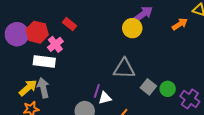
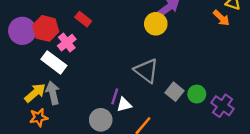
orange arrow: (180, 24) -> (221, 18), moved, turned 77
white rectangle: (44, 62) -> (54, 62), turned 30
gray triangle: (124, 69) -> (146, 71), turned 35

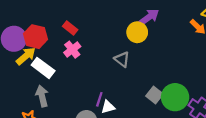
pink cross: (67, 43) -> (72, 50), moved
gray triangle: (146, 71) -> (122, 59), moved, size x0.7
yellow arrow: (35, 93) -> (26, 56), moved
green circle: (197, 94) -> (175, 97), size x1.6

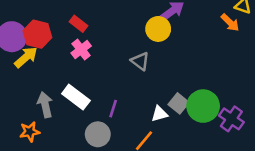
white rectangle: (43, 68) -> (76, 97), moved
white triangle: (108, 107) -> (159, 114), moved

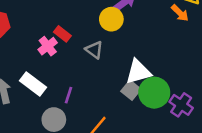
red rectangle: (79, 24) -> (62, 34), moved
pink cross: (81, 50) -> (48, 46), moved
white triangle: (159, 114) -> (138, 72), moved, size x1.6

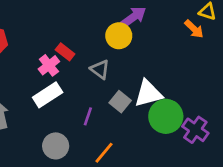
white rectangle: (33, 84) -> (48, 95), moved, turned -70
gray square: (131, 90) -> (120, 102), moved
purple line: (68, 95) -> (88, 116), moved

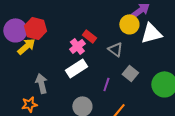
white triangle: (148, 94) -> (151, 33), moved

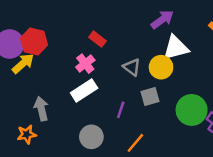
yellow circle: (129, 24) -> (161, 67), moved
red rectangle: (89, 36) -> (98, 39), moved
gray square: (130, 73) -> (150, 97), turned 35

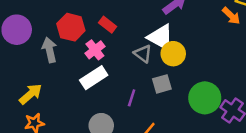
red hexagon: (34, 42) -> (71, 27), moved
white triangle: (176, 48) -> (161, 37), moved, turned 44
yellow arrow: (23, 64) -> (31, 94), moved
gray arrow: (41, 109) -> (49, 50), moved

